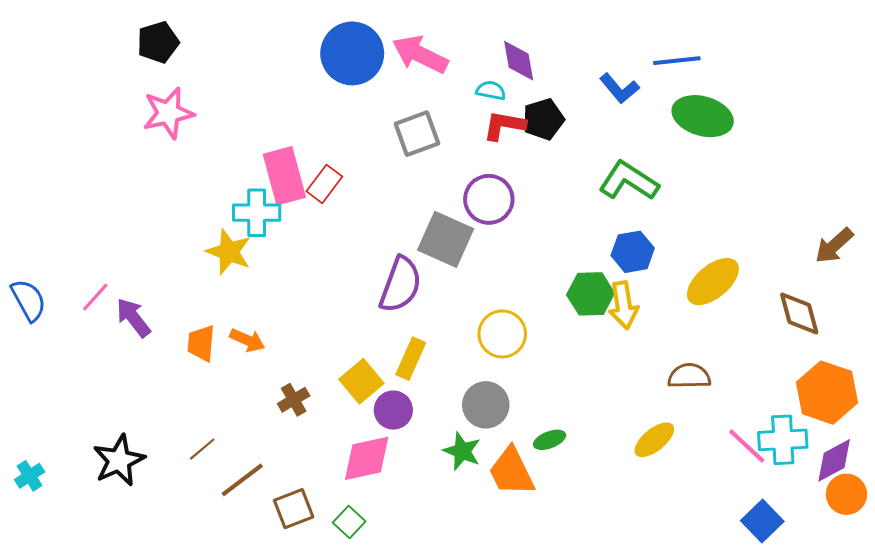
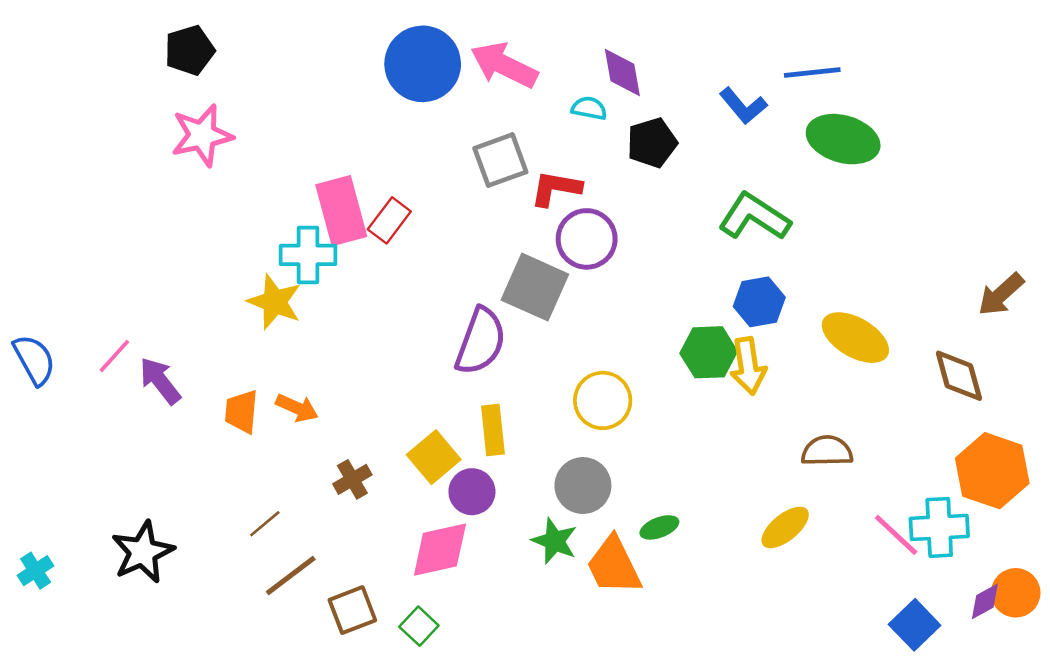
red L-shape: (504, 125) -> (556, 188), moved
yellow ellipse: (713, 282) -> (855, 338), turned 70
yellow rectangle: (411, 359) -> (493, 430), turned -30
brown line: (202, 449) -> (265, 524), moved
purple diamond: (834, 460) -> (985, 601), moved, size x0.7

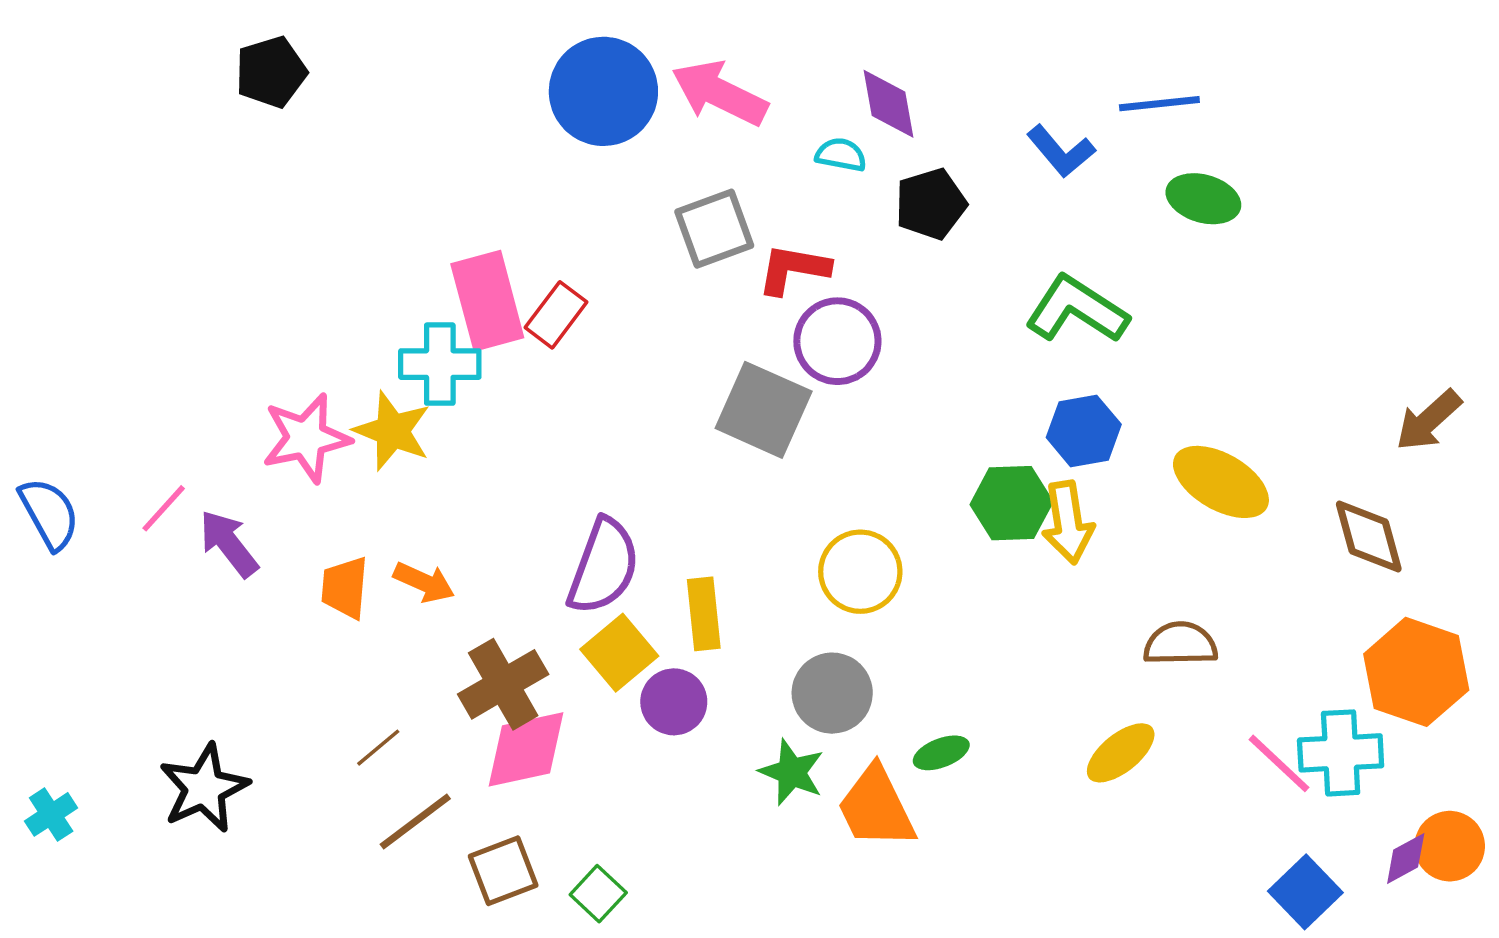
pink star: (202, 135) -> (306, 438), moved
green ellipse: (843, 139) -> (1203, 199), size x0.7
purple semicircle: (481, 341) -> (603, 566), moved
brown cross: (352, 479) -> (503, 684), size x1.6
pink diamond: (440, 550) -> (526, 749), moved

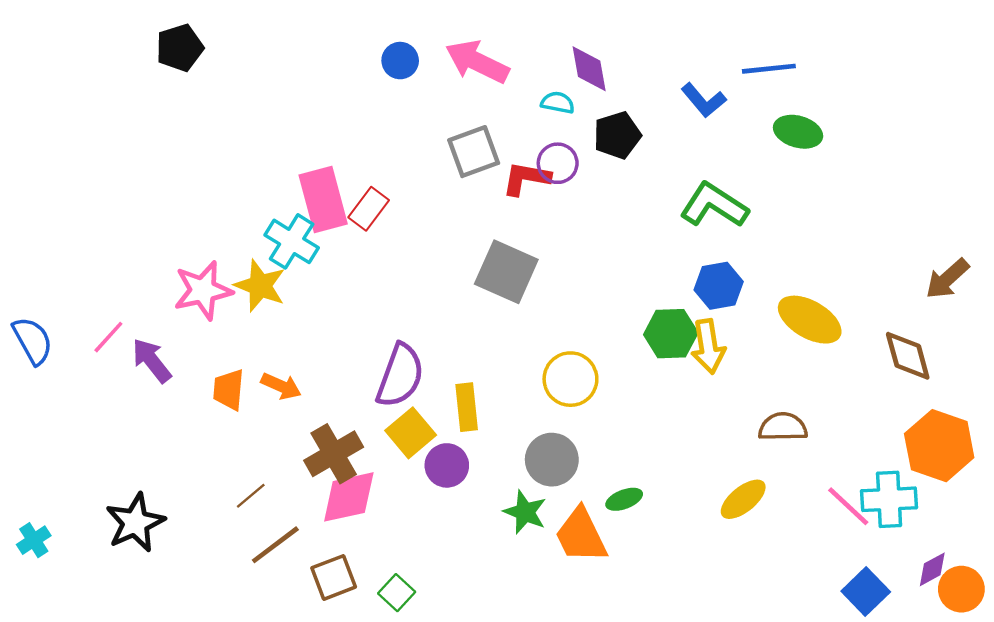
blue circle: (603, 91) -> (400, 61), size x0.5
purple circle: (837, 341) -> (558, 163), moved, size x0.7
cyan cross: (440, 364) -> (292, 241), turned 32
orange circle: (1450, 846) -> (961, 589), moved

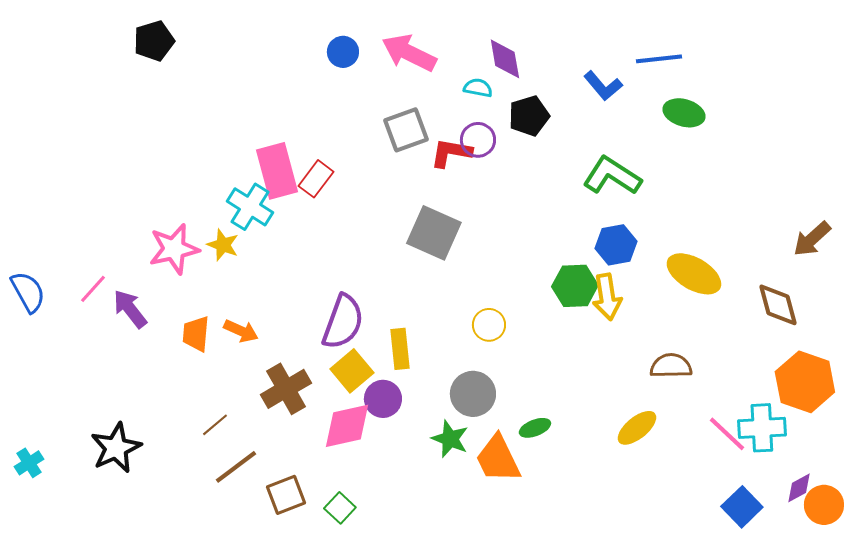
yellow star: (260, 286) -> (223, 245), size x0.7
yellow circle: (570, 379) -> (489, 325), size x0.7
pink diamond: (349, 497) -> (347, 426), moved

